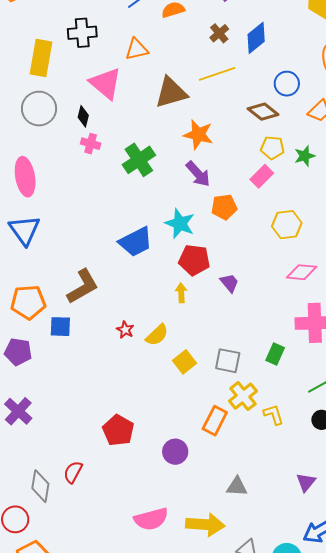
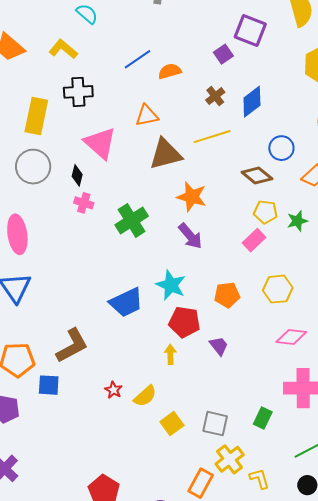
orange triangle: (137, 49) -> (147, 116), moved
orange pentagon: (224, 207) -> (227, 295), moved

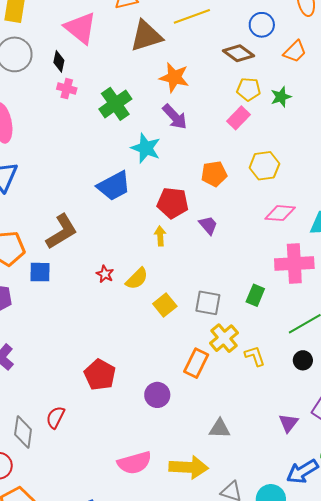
cyan star: (171, 285) -> (146, 148), moved

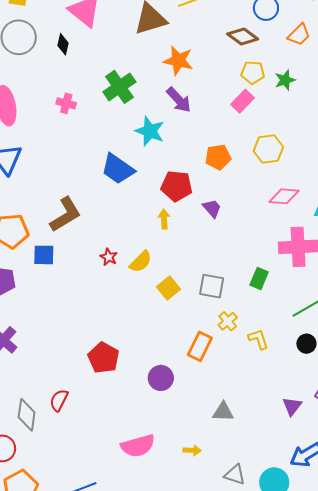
pink cross: (67, 89) -> (66, 103), moved
blue trapezoid: (114, 186) -> (118, 169), turned 63
yellow cross: (224, 338) -> (228, 321), size x0.7
yellow arrow: (189, 467) -> (192, 450), size x0.5

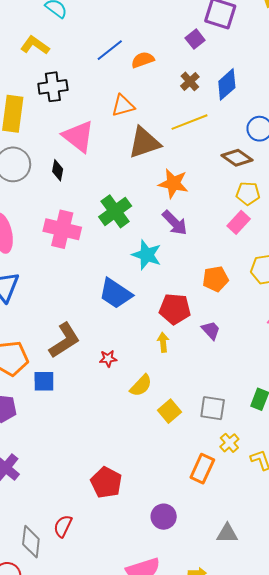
pink cross: (66, 103) -> (62, 229), size x1.8
red star: (109, 257) -> (108, 359), moved, turned -30
purple circle: (161, 378) -> (164, 517), moved

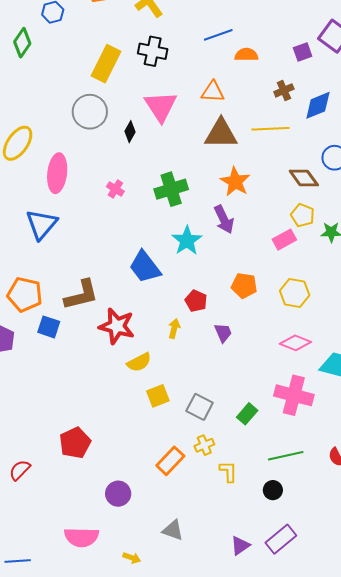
pink cross: (62, 229) -> (115, 189), size x0.5
red pentagon: (175, 309) -> (196, 301), size x0.7
red star: (108, 359) -> (117, 326), size x2.0

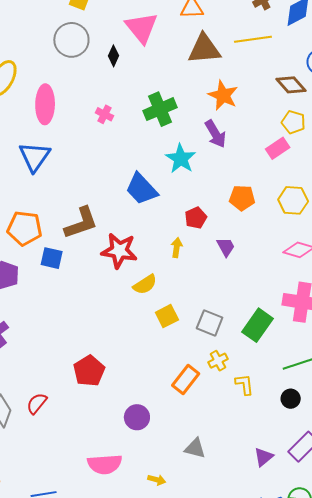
red pentagon: (196, 301) -> (196, 218), turned 30
green rectangle: (247, 414) -> (258, 325), size x1.5

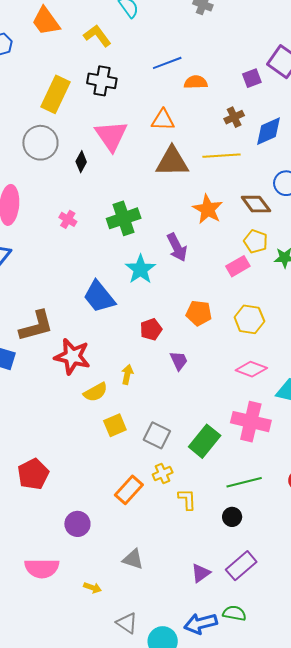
orange star: (223, 95) -> (208, 209), moved
yellow arrow: (177, 248) -> (127, 374), moved

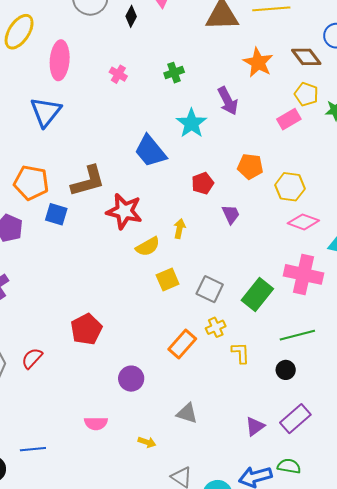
green cross: (124, 218) -> (174, 73), size x0.6
yellow hexagon: (249, 319) -> (290, 187), moved
pink semicircle: (42, 568) -> (96, 423), size x0.7

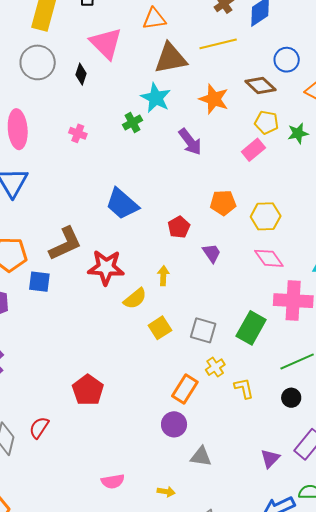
cyan star: (191, 123) -> (156, 98), moved
pink diamond: (303, 222) -> (269, 258), moved, turned 44
purple circle: (131, 379) -> (174, 424), moved

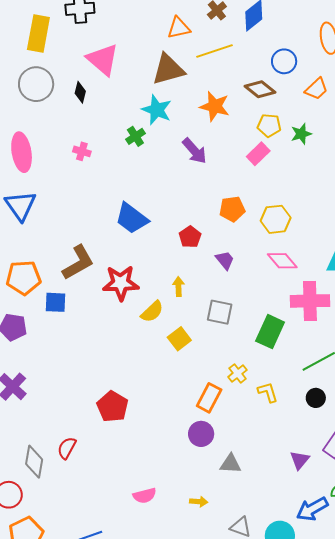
orange triangle: (154, 19) -> (179, 28), moved
gray square: (203, 330) -> (220, 312), moved

